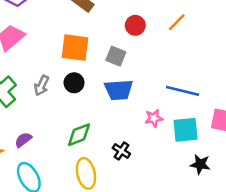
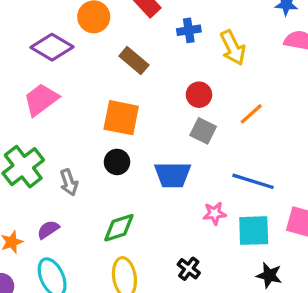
orange line: (177, 22) -> (251, 114), moved
gray square: (116, 56) -> (203, 131), moved
gray arrow: (42, 86) -> (69, 182), moved, turned -48
black cross: (121, 151) -> (189, 269), moved

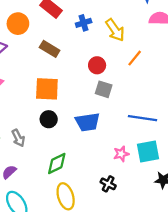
orange line: (251, 114) -> (135, 58), moved
pink star: (215, 213) -> (121, 154), moved

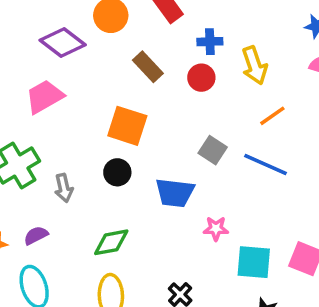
red circle: (97, 65) -> (201, 78), moved
blue line: (143, 118) -> (266, 165), moved
pink star: (121, 154) -> (216, 229), moved

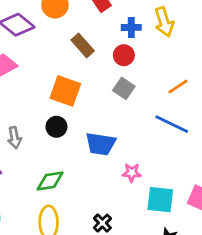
yellow arrow: (254, 65) -> (164, 22), moved
gray square: (213, 150) -> (124, 88), moved

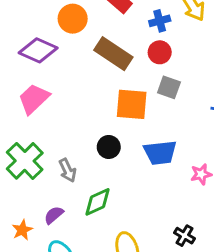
brown rectangle: (83, 45) -> (113, 54), size x1.4
orange square: (65, 91) -> (132, 104), moved
green diamond: (50, 181) -> (97, 202), moved

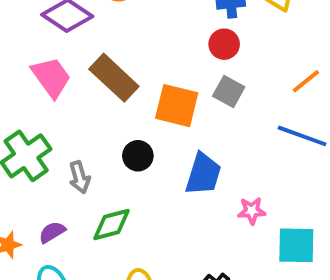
brown rectangle: (113, 54) -> (114, 78), moved
pink trapezoid: (34, 99) -> (51, 77), turned 88
blue trapezoid: (160, 153) -> (203, 174), turned -76

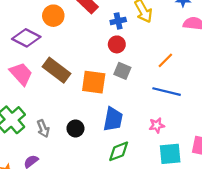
black circle: (138, 156) -> (75, 128), moved
pink star: (252, 211) -> (157, 125), moved
green diamond: (111, 225) -> (119, 151), moved

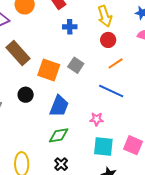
blue cross: (118, 21) -> (70, 27), moved
red circle: (117, 44) -> (108, 40), moved
black circle: (75, 128) -> (26, 95), moved

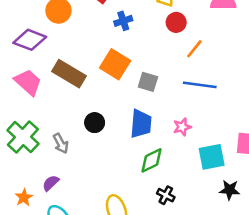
gray square: (76, 65) -> (148, 82), moved
orange square: (49, 70) -> (115, 64), moved, turned 30
pink star: (97, 119) -> (182, 127), moved

